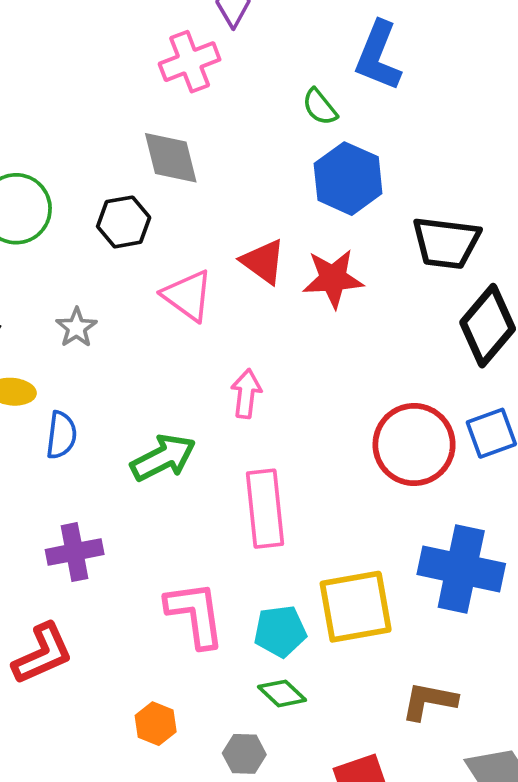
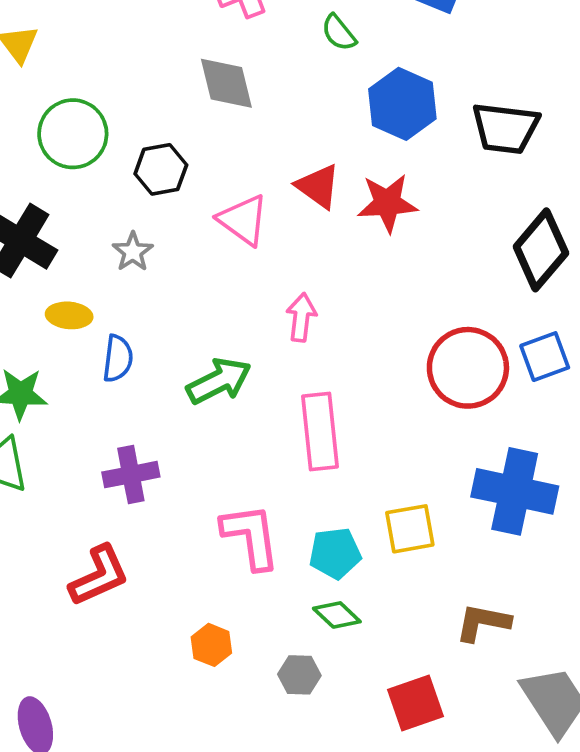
green semicircle: (320, 107) -> (339, 33), moved
black hexagon: (124, 222) -> (161, 169), moved
black trapezoid: (446, 243) -> (505, 128), moved
yellow square: (356, 607) -> (410, 529), size x0.7

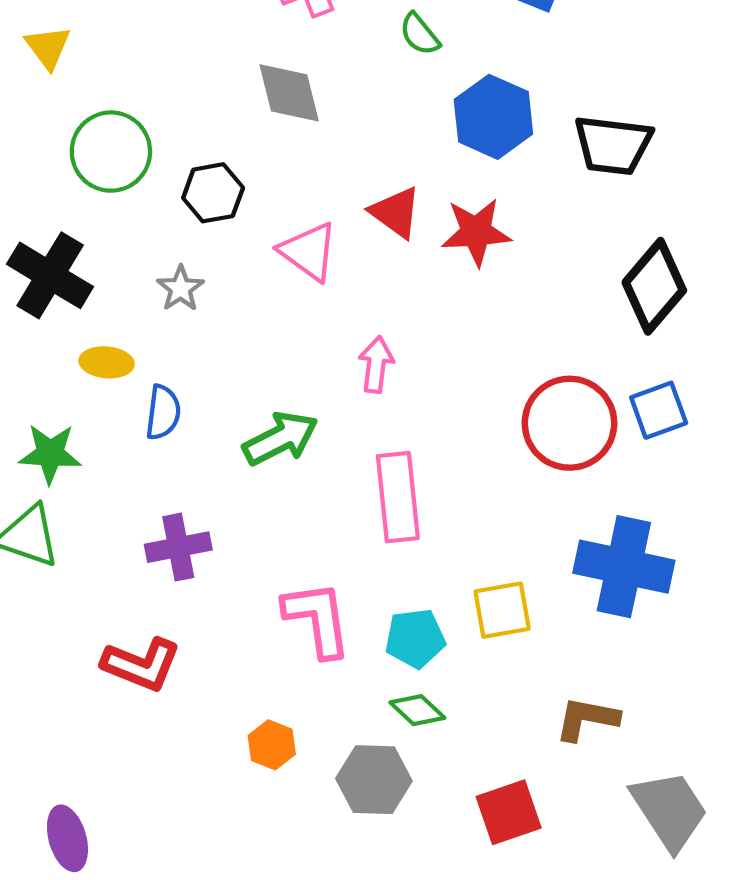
red L-shape: (99, 576) -> (141, 664), turned 46
gray hexagon: (299, 675) -> (374, 780), size x1.5

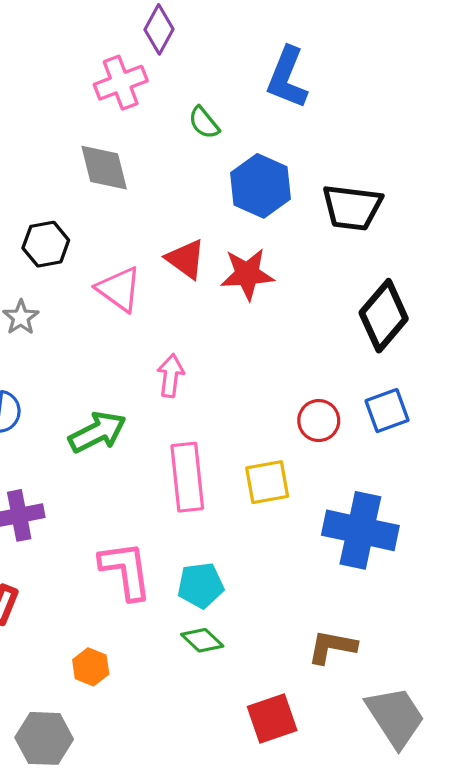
red circle: (569, 423) -> (319, 421), size x0.6
yellow square: (502, 610) -> (267, 482), moved
gray hexagon: (374, 780) -> (44, 738), moved

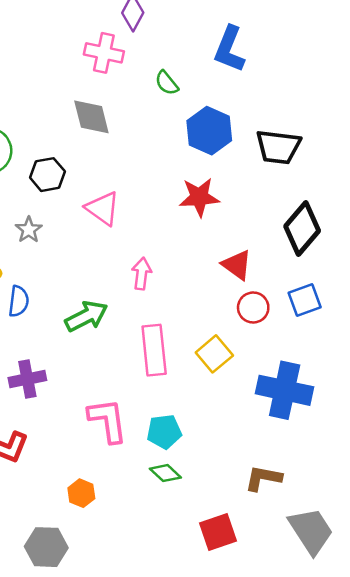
pink cross: (121, 83) -> (104, 53), turned 33
red triangle: (186, 259) -> (237, 265), moved
yellow square: (267, 482) -> (214, 354), turned -30

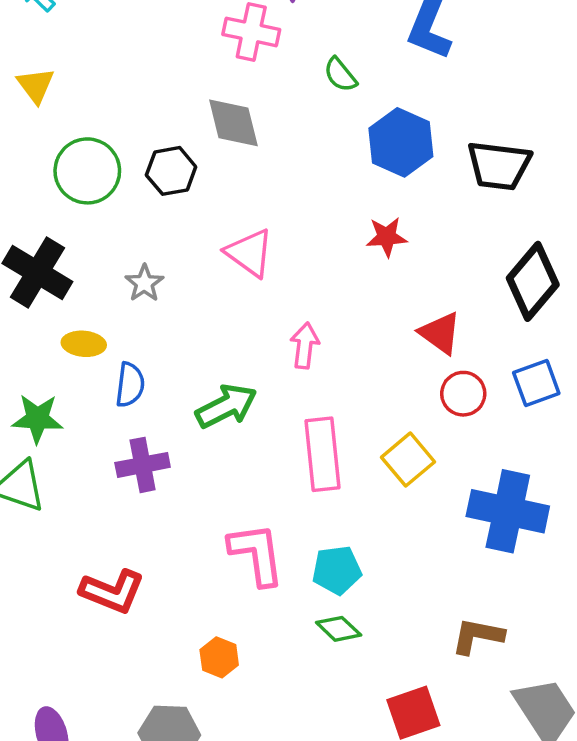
black hexagon: (47, 175) -> (171, 171), moved
red star: (199, 197) -> (387, 237), size x0.7
purple cross: (27, 379) -> (143, 465), moved

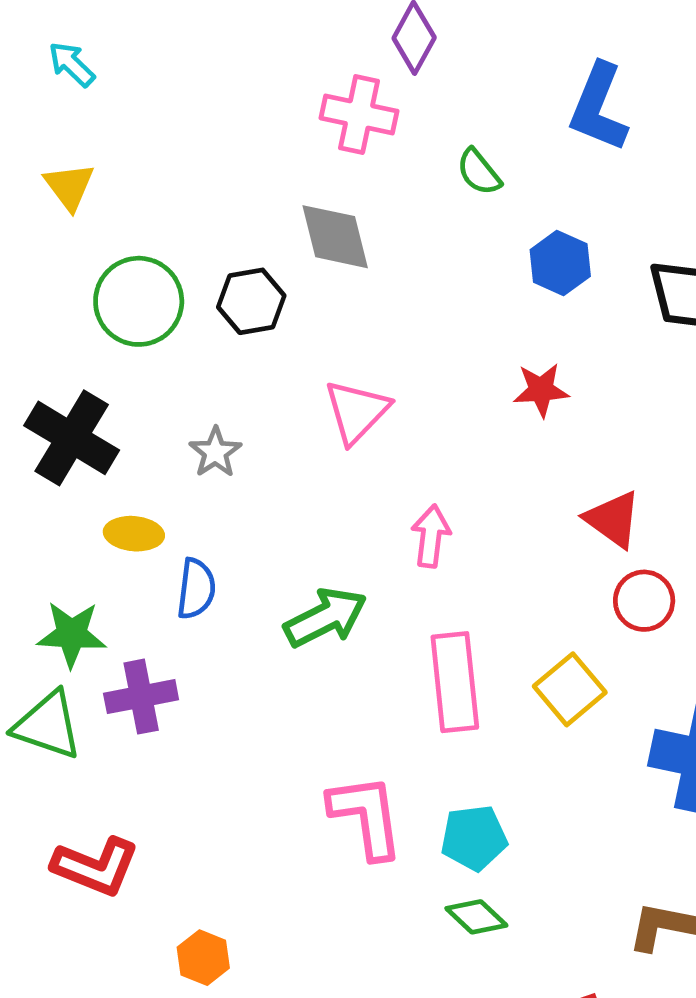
blue hexagon: (401, 142) -> (560, 263), size x0.7
pink triangle: (249, 253) -> (357, 412), turned 38
purple cross: (143, 465) -> (141, 697), moved
red L-shape: (112, 591) -> (96, 867), moved
orange hexagon: (219, 657) -> (203, 958), moved

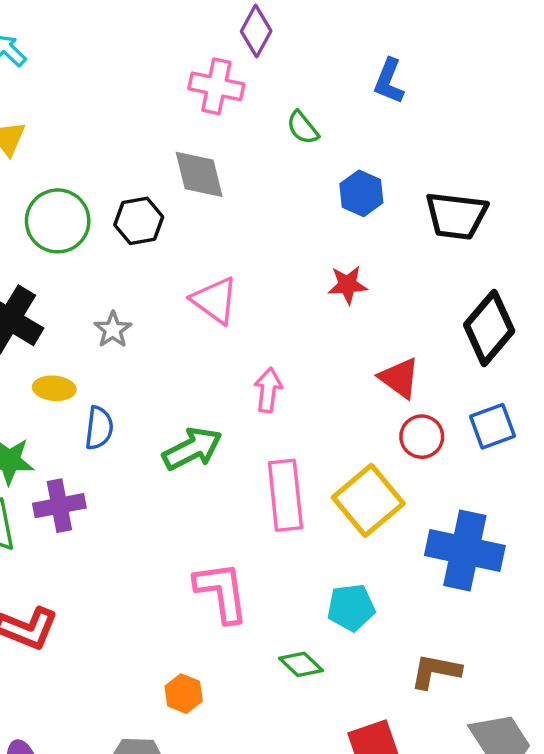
blue L-shape: (599, 107) -> (389, 81), size x0.7
pink triangle: (357, 412) -> (215, 300), turned -38
yellow square: (570, 689) -> (368, 500), size x1.4
cyan pentagon: (474, 838) -> (351, 607), moved
orange hexagon: (203, 958) -> (184, 694), moved

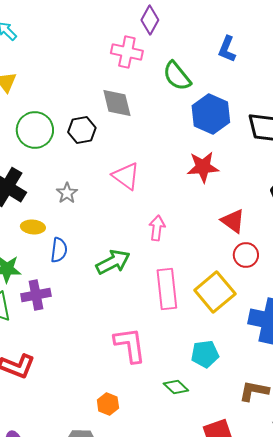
green semicircle: (303, 128) -> (177, 76), size x1.5
blue hexagon: (361, 193) -> (211, 114), size x1.5
red star: (348, 285) -> (203, 167), size x1.4

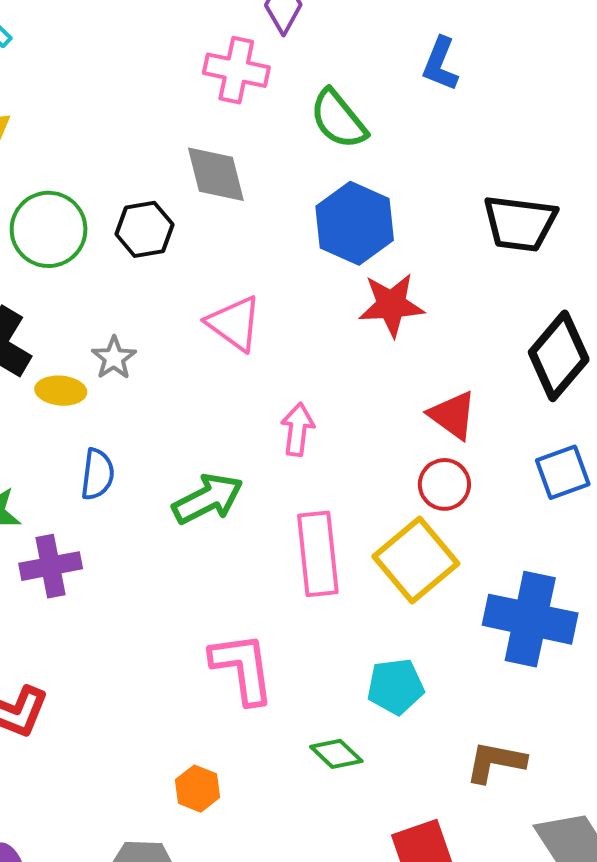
blue hexagon: (211, 114) -> (355, 223), moved
yellow ellipse: (33, 227) -> (61, 391), moved
red circle: (246, 255) -> (444, 484), moved

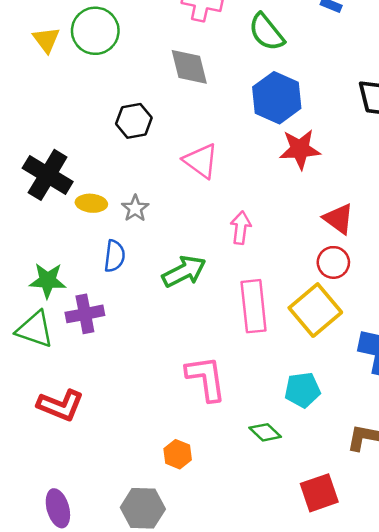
green circle: (49, 229) -> (95, 31), moved
black hexagon: (144, 229) -> (134, 121), moved
gray star: (114, 358) -> (135, 208), moved

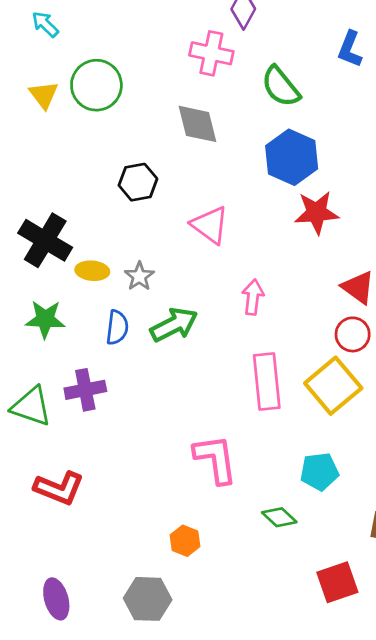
green arrow: (184, 271) -> (174, 325), moved
green star: (48, 280) -> (45, 319), moved

